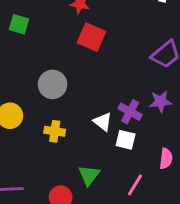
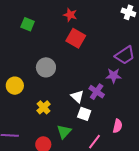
purple star: (160, 102) -> (114, 76), moved
yellow cross: (55, 131) -> (44, 107), moved, turned 32
white square: (126, 140) -> (84, 114), moved

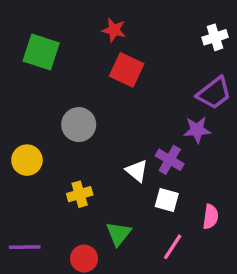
white cross: (128, 12) -> (215, 37), moved, turned -32
green square: (28, 24) -> (41, 52), size x1.5
yellow cross: (44, 107) -> (80, 194), turned 32
white square: (84, 114) -> (167, 200), moved

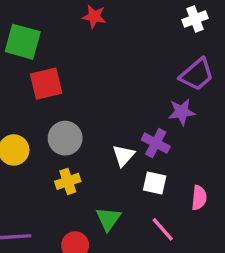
red square: (127, 70) -> (46, 84), moved, turned -36
gray circle: (79, 125) -> (65, 138), moved
white triangle: (137, 171) -> (123, 155), turned 35
pink line: (173, 247) -> (163, 229), turned -72

